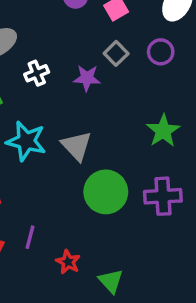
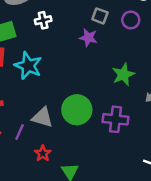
gray square: (116, 53) -> (100, 16), turned -35
purple star: (87, 78) -> (88, 38), moved
gray triangle: (77, 146) -> (43, 117), moved, turned -40

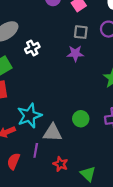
cyan star: (28, 66) -> (29, 116), moved, turned -30
green circle: (77, 110) -> (81, 119), size x0.6

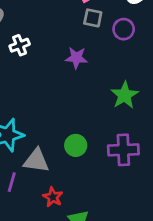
gray square: (81, 32) -> (93, 18), moved
red star: (60, 164) -> (53, 197), moved

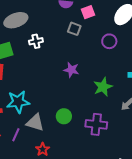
gray square: (93, 18) -> (74, 29), moved
purple star: (76, 58) -> (71, 70), moved

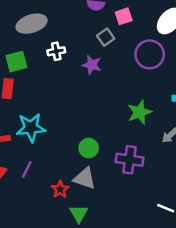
gray square: (74, 29) -> (106, 37), turned 32
purple circle: (109, 41) -> (150, 54), size x1.5
purple star: (71, 70) -> (92, 65), moved
gray triangle: (35, 123) -> (85, 178), moved

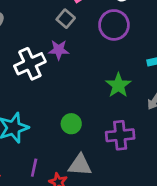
white cross: (56, 51) -> (30, 64), moved, size x1.6
green circle: (89, 148) -> (71, 124), moved
purple line: (27, 170) -> (34, 168), moved

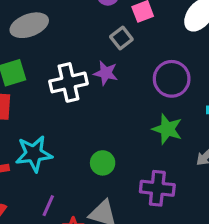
purple circle: (114, 25) -> (172, 79), moved
green star: (118, 85) -> (167, 129), turned -30

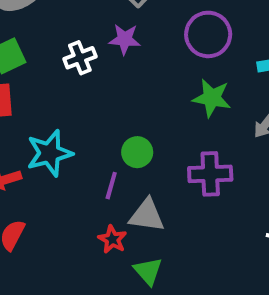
white cross: (69, 82) -> (80, 58), size x0.7
purple line: (48, 206) -> (111, 186), moved

